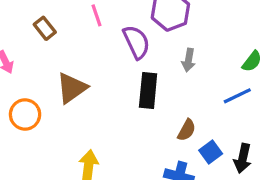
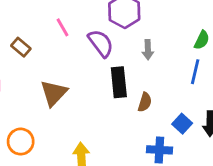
blue line: (237, 96) -> (195, 72), turned -40
orange circle: (25, 115) -> (21, 142), moved
brown semicircle: (187, 130) -> (145, 102), moved

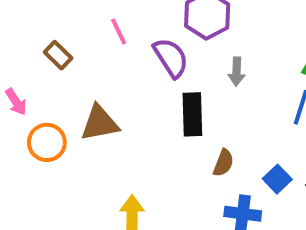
brown triangle: (54, 93) -> (100, 123), turned 32
brown semicircle: (145, 102) -> (223, 163), moved
orange circle: (21, 142) -> (47, 142), moved

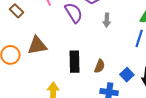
black rectangle: (192, 114) -> (75, 62), moved

